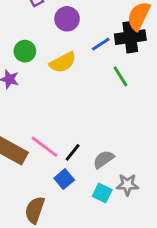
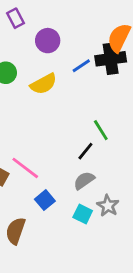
green line: (120, 76) -> (101, 130), moved
black line: (73, 152) -> (85, 151), moved
gray star: (127, 185) -> (108, 206), turned 30

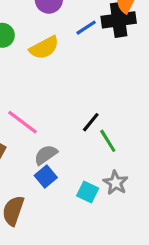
green line: (101, 130) -> (108, 141), moved
pink line: (25, 168) -> (22, 122), moved
gray semicircle: (84, 180) -> (46, 155), moved

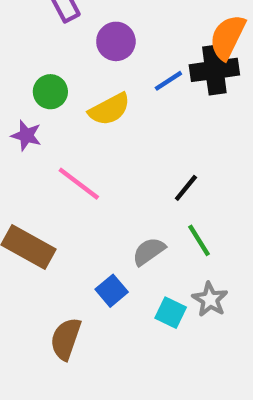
pink line: (22, 122) -> (79, 184), moved
black line: (91, 122) -> (186, 188), moved
gray semicircle: (46, 155) -> (149, 251), moved

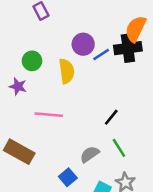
purple circle: (116, 41) -> (83, 44), moved
yellow semicircle: (109, 109) -> (67, 71), turned -70
pink line: (79, 184) -> (49, 115), turned -32

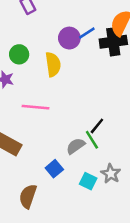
blue line: (101, 54) -> (87, 33), moved
black line: (111, 117) -> (97, 126), moved
green line: (119, 148) -> (92, 140), moved

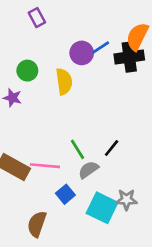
pink line: (35, 107) -> (45, 166), moved
green line: (92, 140) -> (78, 149), moved
gray star: (111, 174) -> (126, 200), turned -30
cyan square: (88, 181) -> (102, 208), size x1.6

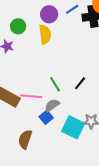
purple circle: (82, 53) -> (49, 14), moved
gray semicircle: (88, 170) -> (52, 105), moved

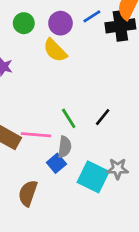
green circle: (18, 26) -> (24, 23), moved
yellow semicircle: (45, 34) -> (55, 50), turned 144
gray semicircle: (52, 105) -> (65, 147), turned 133

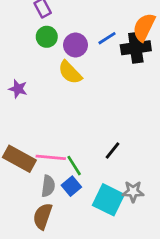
green circle: (24, 23) -> (47, 37), moved
black line: (103, 117) -> (112, 150), moved
green line: (69, 118) -> (74, 166), moved
gray semicircle: (65, 147) -> (48, 186), moved

